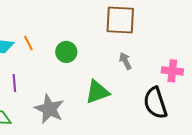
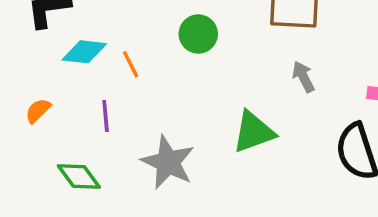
orange line: (28, 43) -> (131, 64), moved
green circle: (66, 52) -> (198, 34), moved

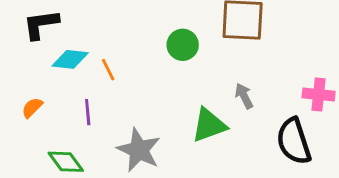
green circle: (198, 34) -> (183, 45), moved
gray arrow: (303, 77) -> (244, 96), moved

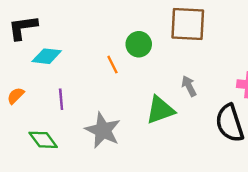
orange line: (108, 70) -> (112, 65), moved

